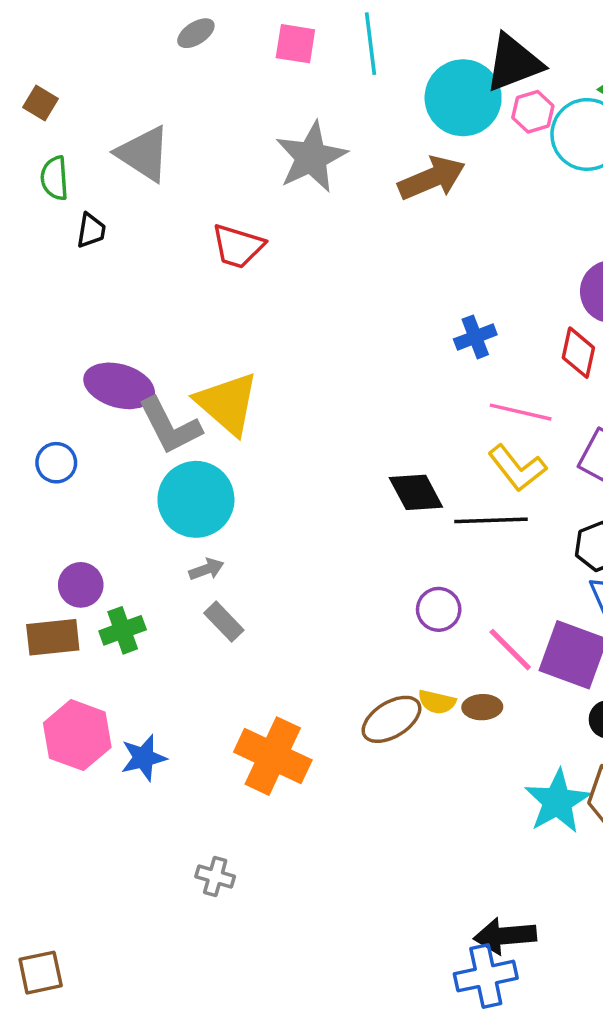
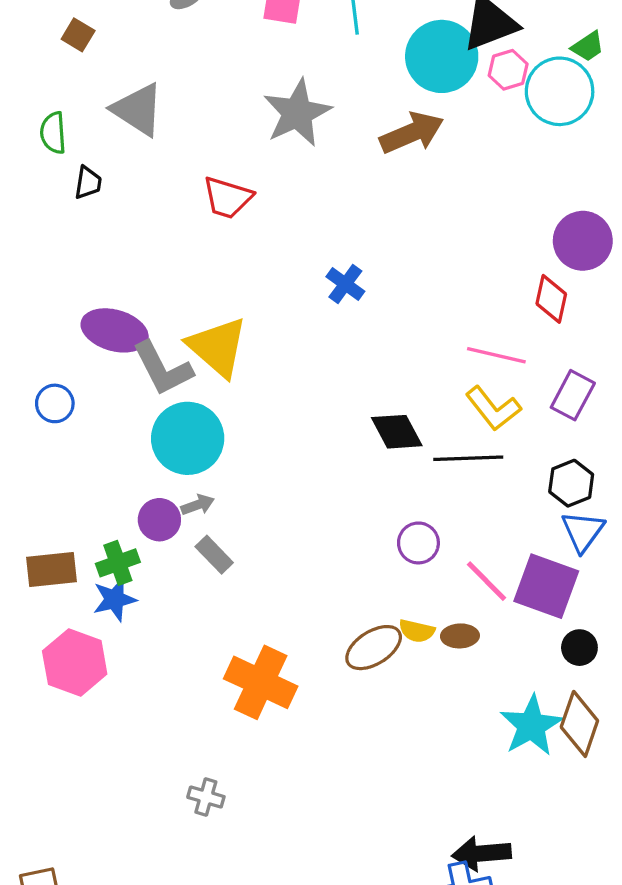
brown square: (41, 103) -> (78, 35), moved
blue cross: (475, 337) -> (345, 284), moved, turned -33
purple circle: (81, 585) -> (159, 520), moved
blue star: (144, 758) -> (115, 599), moved

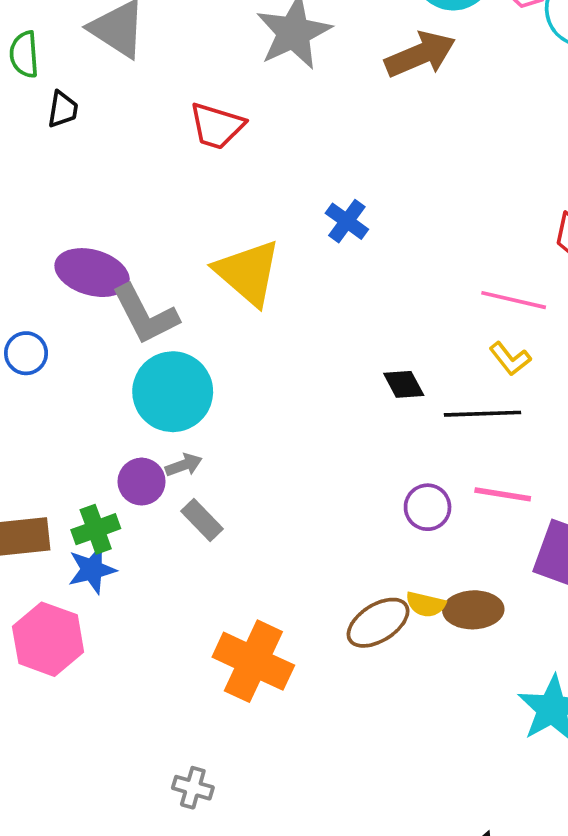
yellow triangle: (218, 347) -> (248, 273), moved
yellow L-shape: (493, 408) -> (510, 359), size x0.7
black diamond: (397, 432) -> (404, 384), size x0.7
pink line: (487, 581) -> (503, 494), moved, turned -36
brown ellipse: (460, 636) -> (473, 610), size x1.4

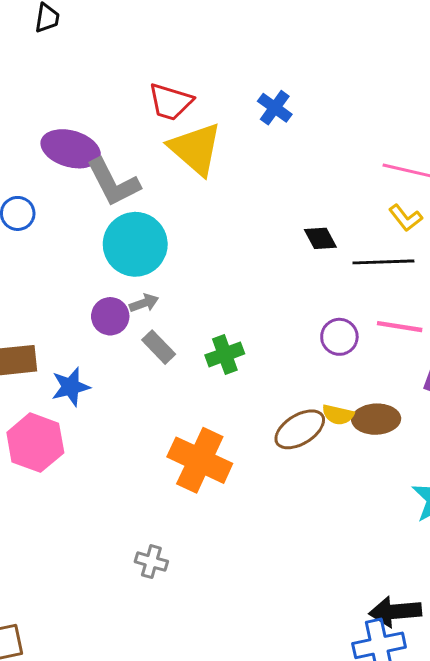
red trapezoid: (217, 126) -> (170, 102), moved
green cross: (96, 529) -> (225, 354), moved

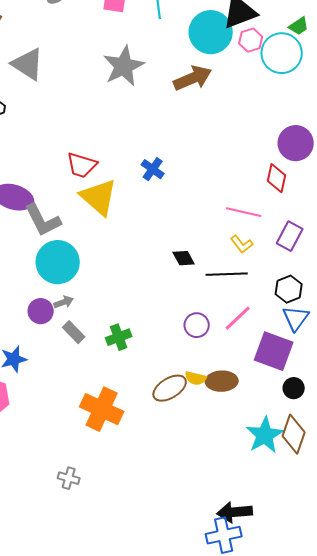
pink line: (400, 327) -> (238, 318), turned -52

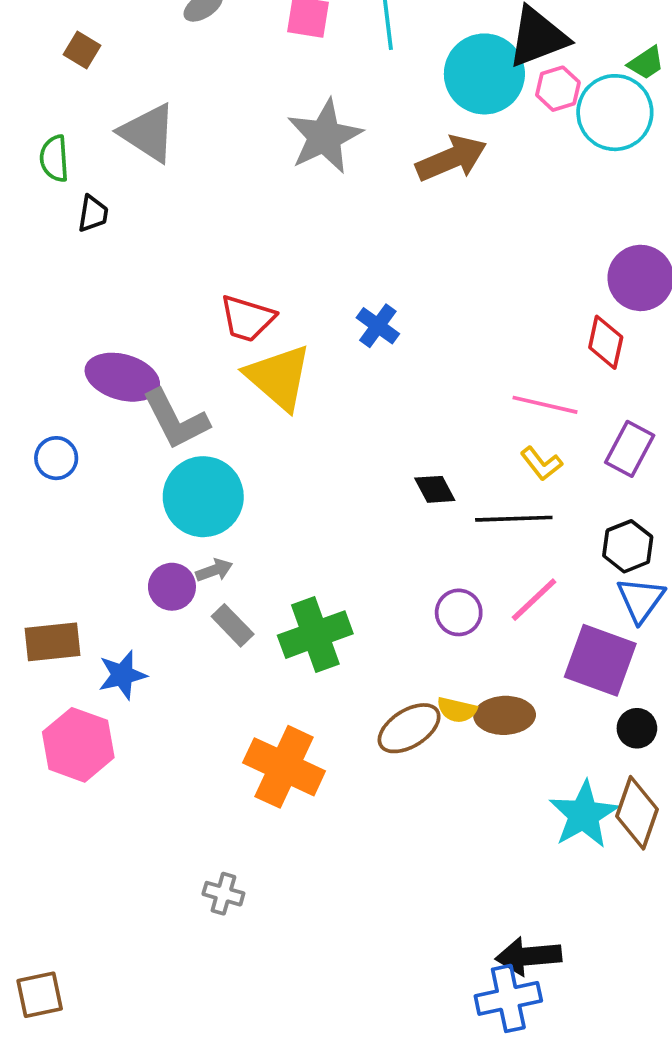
green cross: (119, 337) -> (315, 635), size x1.5

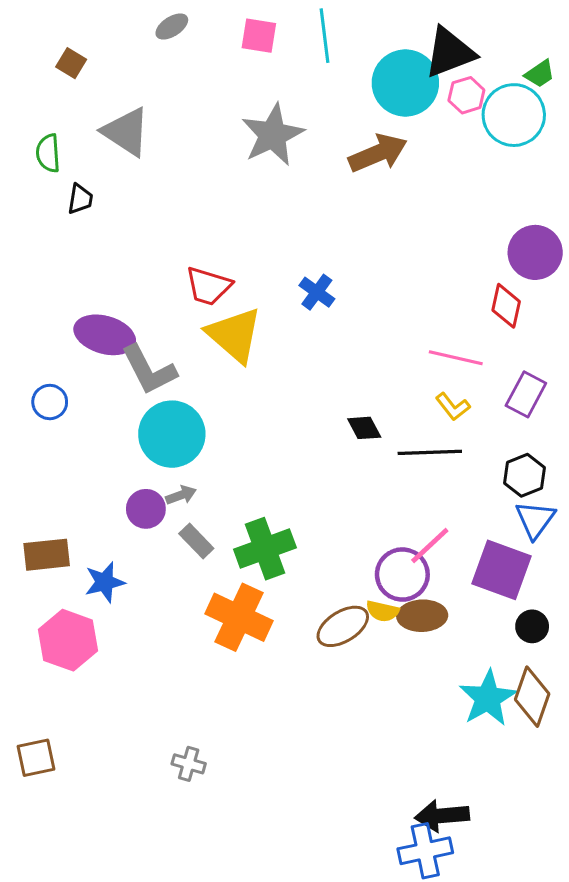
pink line: (534, 600) -> (430, 546), moved
purple circle: (459, 612) -> (402, 575), moved, size x1.4
orange cross: (284, 767) -> (239, 617), moved
brown square: (40, 995) -> (36, 758), moved

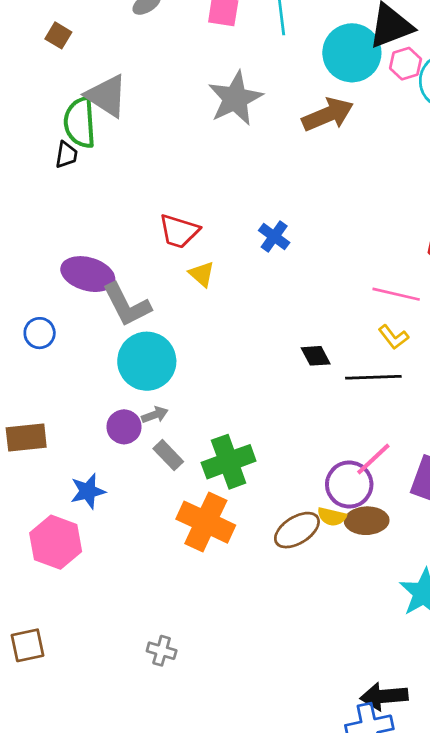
green semicircle: (48, 153) -> (80, 123), moved, size x1.5
yellow triangle: (234, 335) -> (202, 274), size x0.5
brown rectangle: (47, 555) -> (26, 438), moved

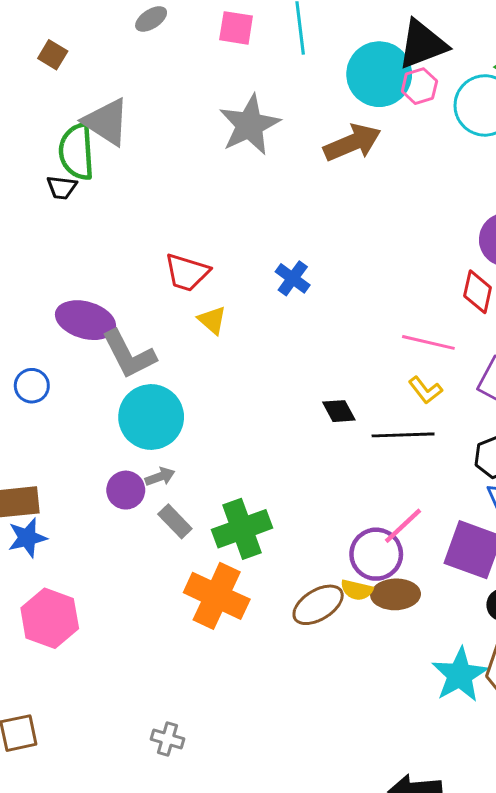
pink hexagon: (406, 64) -> (419, 86), moved
black trapezoid: (66, 155) -> (62, 187), turned 88
blue star: (88, 491) -> (27, 538), moved

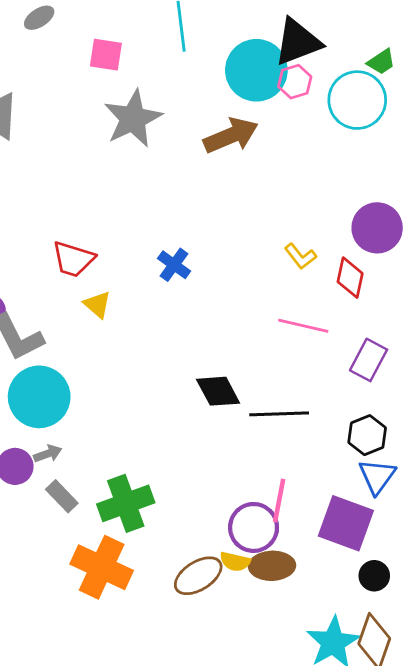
pink square: (236, 28) -> (106, 55), moved
yellow L-shape: (425, 390) -> (300, 256), moved
black diamond: (339, 411) -> (218, 391), size x1.4
pink line: (403, 526) -> (279, 500), turned -36

